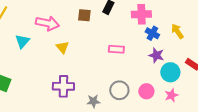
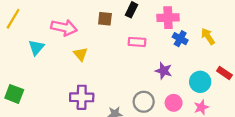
pink rectangle: (116, 49) -> (137, 42), moved
purple star: (156, 55) -> (164, 71), moved

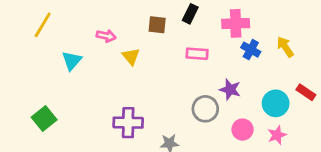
pink arrow: (64, 28) -> (106, 36), size x0.6
yellow triangle: (81, 54) -> (131, 56), moved
green square: (14, 94) -> (44, 118), turned 30
gray circle: (144, 102) -> (205, 109), moved

